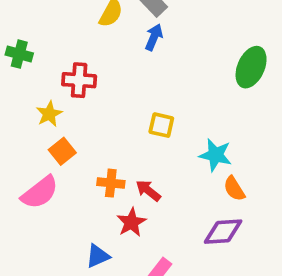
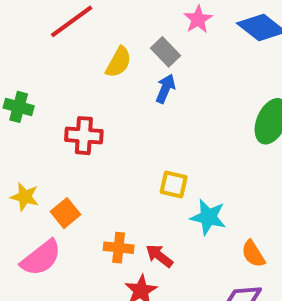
yellow star: (49, 114) -> (25, 197), moved, turned -30
cyan star: (216, 155) -> (208, 217), moved

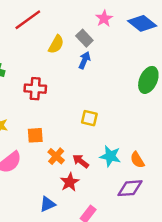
orange square: (66, 213) -> (35, 135), moved, turned 35
cyan star: (208, 217) -> (110, 156), moved
orange cross: (119, 248) -> (56, 156), turned 35

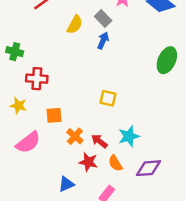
red cross: (35, 89) -> (37, 79), moved
cyan star: (110, 156) -> (129, 136), turned -30
orange semicircle: (137, 160) -> (115, 163), moved
red star: (70, 182) -> (88, 162), turned -30

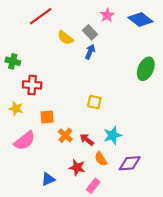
yellow semicircle: (75, 25) -> (65, 38), turned 98
red star: (88, 162) -> (77, 168), moved
blue triangle: (66, 184) -> (48, 179), moved

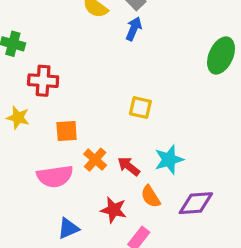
pink semicircle: (25, 141) -> (55, 176), moved, turned 30

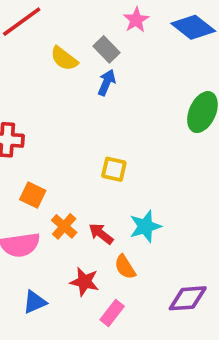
orange square: (67, 131) -> (33, 195), turned 30
purple diamond: (196, 203) -> (188, 298), moved

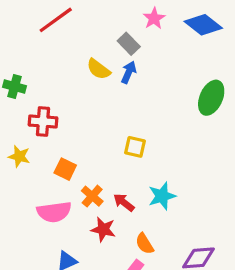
yellow semicircle: (64, 59) -> (99, 69), moved
orange semicircle: (125, 267) -> (145, 244), moved
red star: (84, 282) -> (103, 229), moved

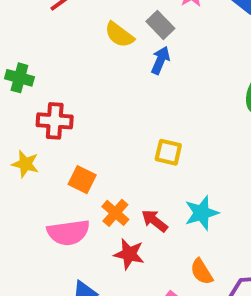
yellow semicircle: (99, 69) -> (119, 35), moved
orange semicircle: (145, 244) -> (202, 272), moved

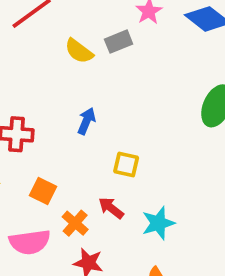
gray rectangle: (160, 25) -> (119, 42), turned -68
blue arrow: (160, 60) -> (86, 121), moved
red arrow: (155, 221) -> (111, 208), moved

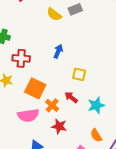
orange square: (43, 191) -> (35, 88), size x1.5

